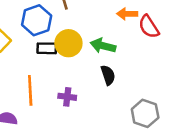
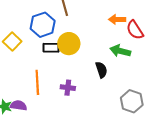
green arrow: (103, 46) -> (120, 51), moved

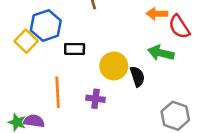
blue hexagon: (43, 25) -> (46, 25), moved
yellow circle: (69, 44) -> (114, 66), moved

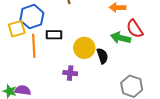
red semicircle: (179, 27) -> (135, 29), moved
yellow square: (26, 41) -> (17, 29), turned 30
orange line: (58, 92) -> (34, 46), moved

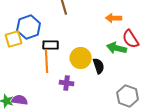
orange line: (34, 46) -> (47, 61), moved

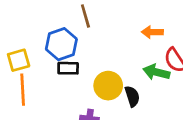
blue hexagon: (29, 27) -> (61, 44), moved
orange line: (47, 61) -> (23, 90), moved

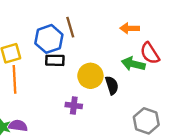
brown line: (85, 16) -> (70, 27), moved

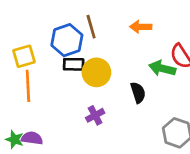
orange arrow: (130, 28) -> (141, 27), moved
yellow circle: (90, 76) -> (96, 72), moved
purple cross: (74, 105) -> (95, 115), turned -35

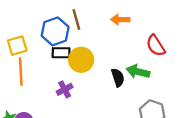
green arrow: (162, 68) -> (138, 72), moved
purple cross: (95, 115) -> (65, 89), moved

